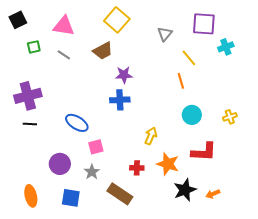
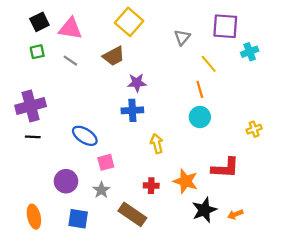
black square: (18, 20) -> (39, 22), moved
cyan circle: (192, 115) -> (200, 117), moved
yellow arrow: (151, 136) -> (157, 144), moved, turned -36

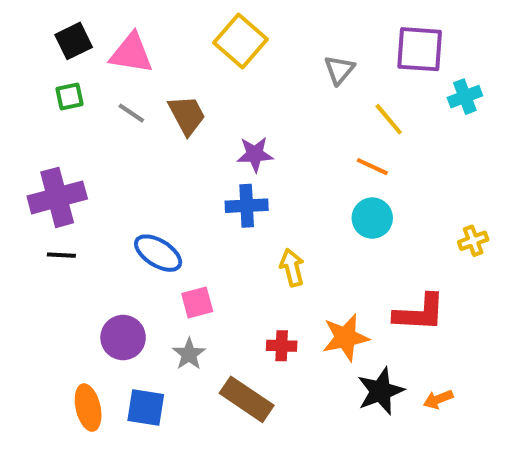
brown trapezoid: (114, 56) -> (187, 115), moved, turned -90
orange line: (200, 89) -> (372, 167), turned -49
orange star: (185, 181) -> (345, 338), turned -30
orange ellipse: (34, 217) -> (88, 408), moved

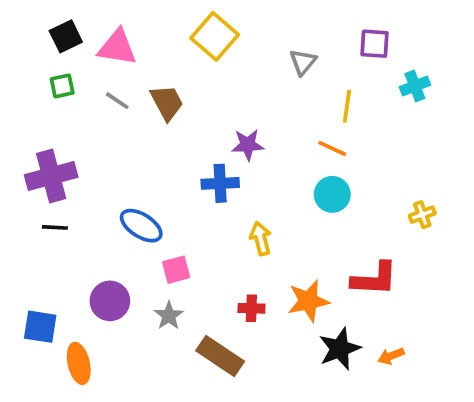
purple square: (420, 49) -> (374, 44), size x0.7
yellow line: (389, 119) -> (347, 106), turned 48
purple star: (255, 154) -> (248, 145), moved
blue square: (146, 408) -> (40, 327), moved

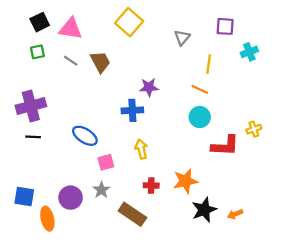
yellow arrow: (261, 238) -> (141, 149), moved
red L-shape: (374, 279) -> (225, 146), moved
purple circle: (110, 301) -> (71, 198), moved

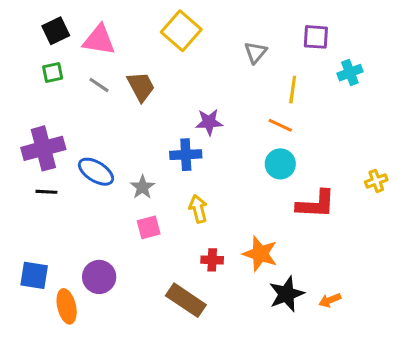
yellow cross: (254, 129) -> (376, 181), moved
blue ellipse: (85, 136) -> (96, 172), moved
orange star: (185, 181) -> (260, 254), turned 30
gray star: (101, 190) -> (142, 187), moved

